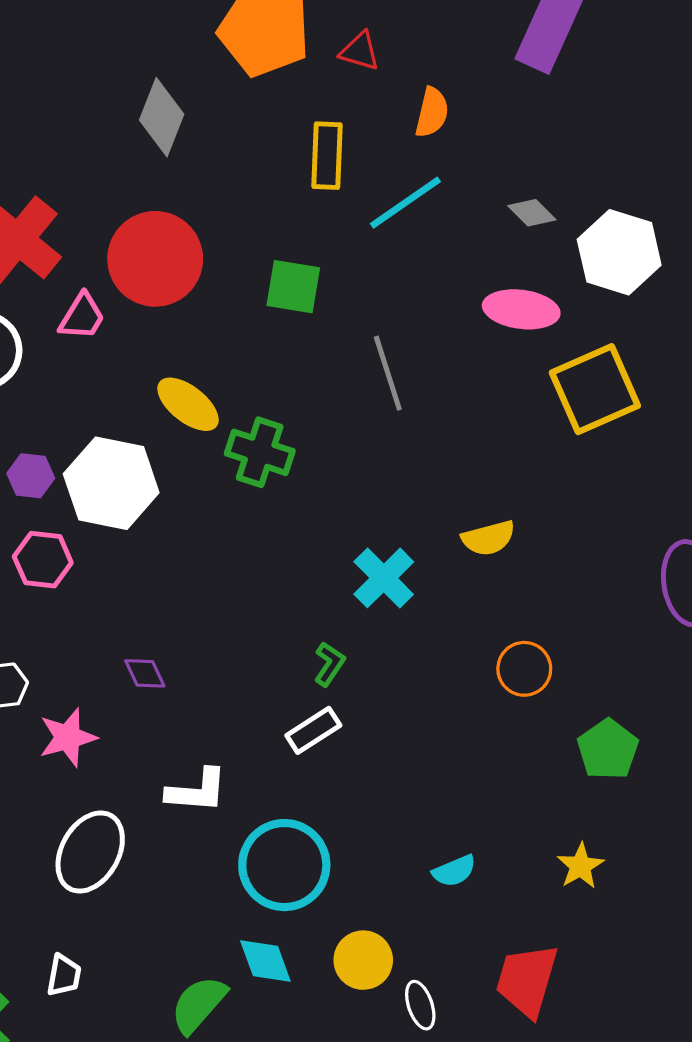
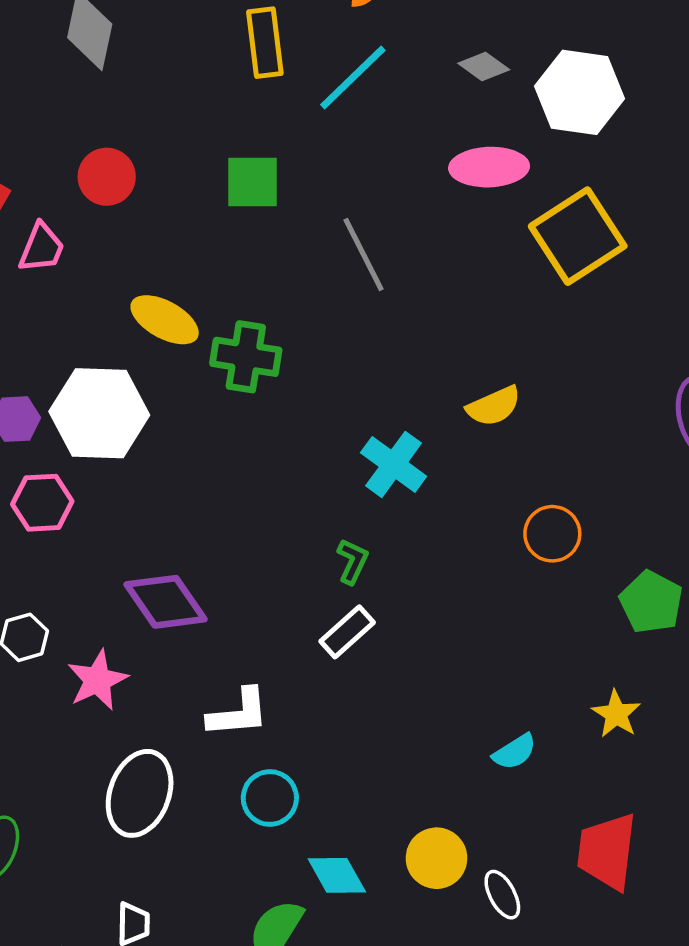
red circle: (155, 259) -> (107, 177), size x0.6
purple diamond: (145, 673) -> (165, 602), size x1.8
cyan circle: (284, 865) -> (270, 798), moved, size x0.6
yellow star: (580, 866) -> (616, 714), moved

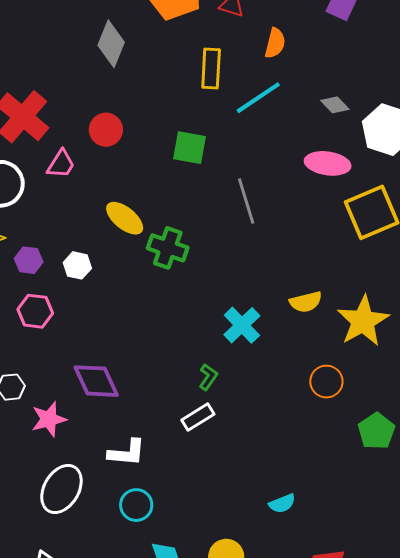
white hexagon: (99, 413) -> (77, 265), size x0.5
yellow star: (616, 714) -> (363, 321), moved, size x1.8

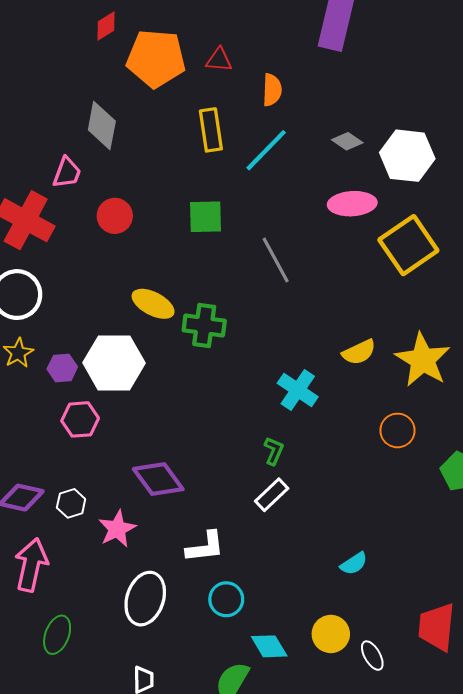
pink trapezoid: (61, 164) -> (67, 173), moved
white hexagon: (77, 265) -> (114, 363), size x2.0
cyan semicircle: (282, 504) -> (354, 564), moved

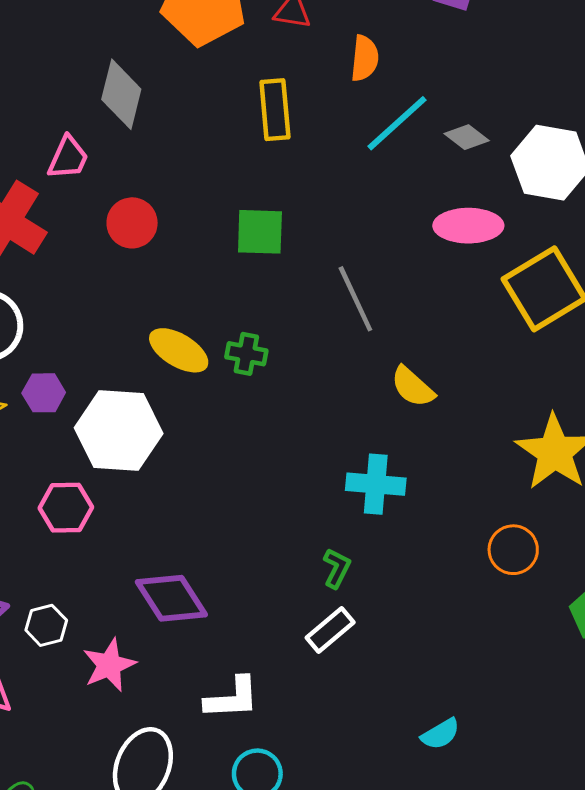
cyan line: (266, 150) -> (397, 123), moved
green cross: (204, 326) -> (246, 354), moved, size x0.7
yellow semicircle: (359, 352) -> (413, 387), moved, turned 64
purple hexagon: (62, 368) -> (44, 393), moved
cyan cross: (298, 390) -> (376, 484), turned -33

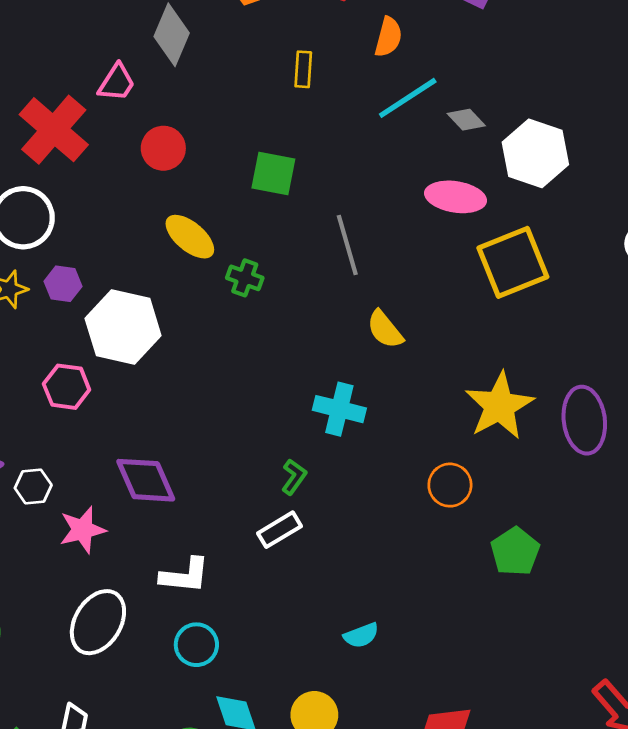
yellow rectangle: (275, 110) -> (303, 69), size x0.7
yellow ellipse: (179, 350) -> (190, 237), moved

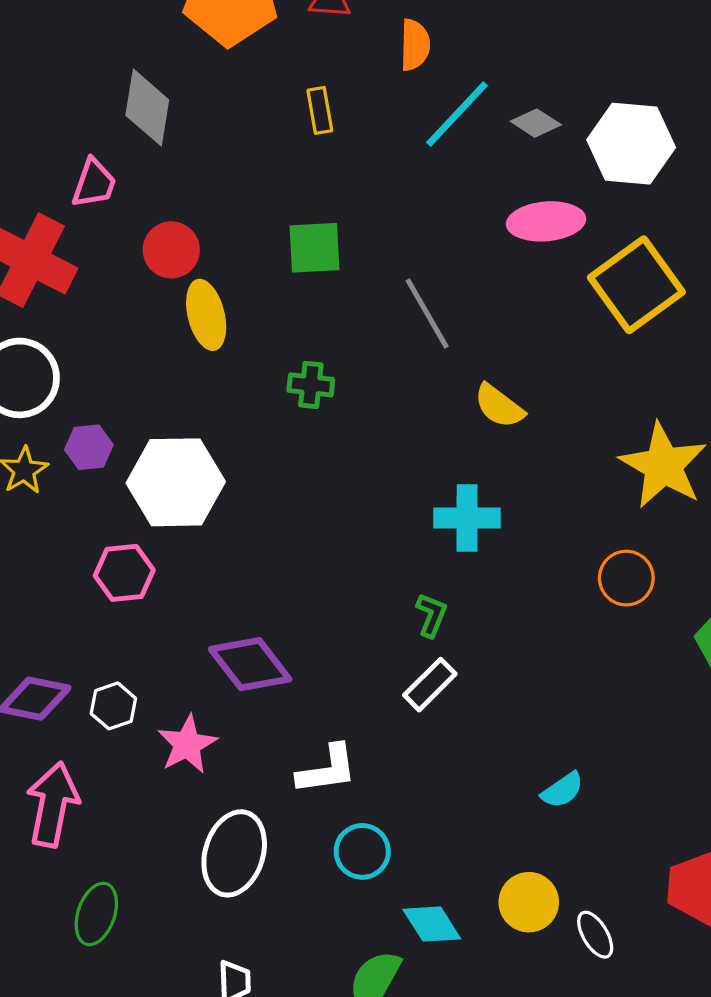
yellow ellipse: (190, 237) -> (206, 315), moved, turned 50

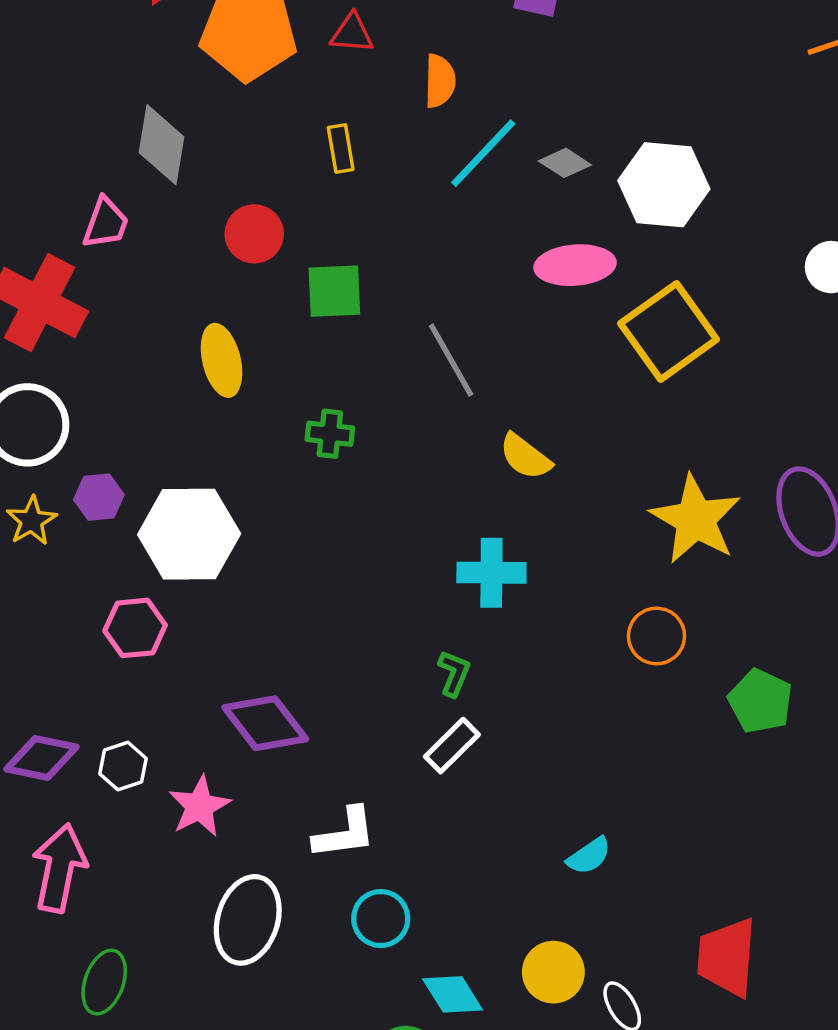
red circle: (171, 250) -> (254, 234), moved

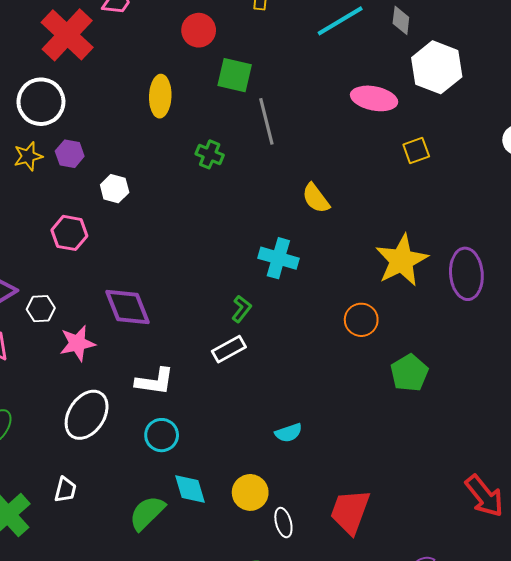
gray diamond: (565, 163) -> (401, 20), moved, turned 48
yellow square: (669, 331) -> (416, 150), size x0.5
gray line: (451, 360) -> (266, 121), moved
white hexagon: (189, 534) -> (115, 189), size x0.5

